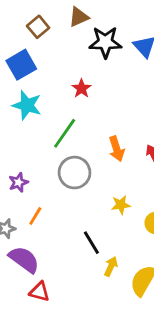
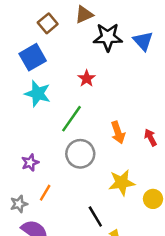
yellow star: (121, 205) -> (122, 183), size x1.5

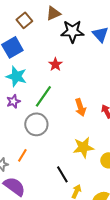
gray circle: (80, 154) -> (36, 124), moved
purple star: (30, 163) -> (13, 101), moved

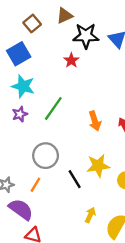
red star: (55, 64) -> (71, 60), moved
gray circle: (36, 124) -> (46, 156), moved
orange line: (22, 155) -> (35, 185), moved
black line: (62, 174) -> (75, 179), moved

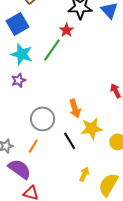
green line: (53, 109) -> (52, 50), moved
orange arrow: (95, 121) -> (75, 109), moved

